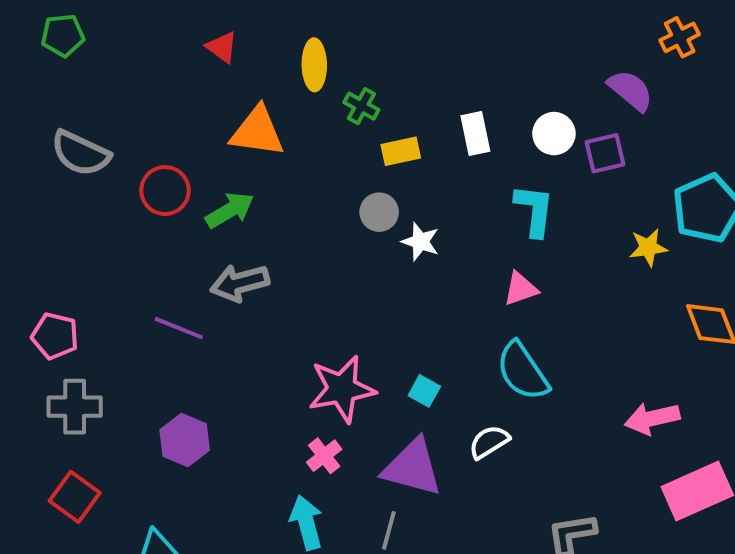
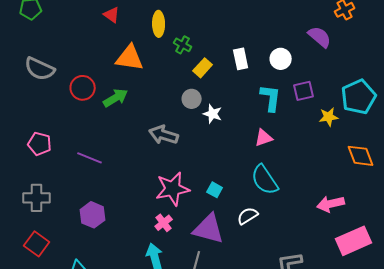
yellow rectangle: (401, 151) -> (203, 68), turned -36
purple square: (605, 153) -> (304, 91), moved
gray arrow: (240, 283) -> (164, 135), moved, turned 32
pink pentagon: (55, 336) -> (40, 144), moved

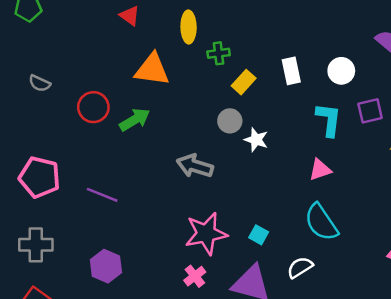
green cross: (183, 45) -> (219, 53), turned -36
gray semicircle: (40, 69) -> (40, 83), size x0.6
pink pentagon: (40, 144) -> (40, 177), size x1.4

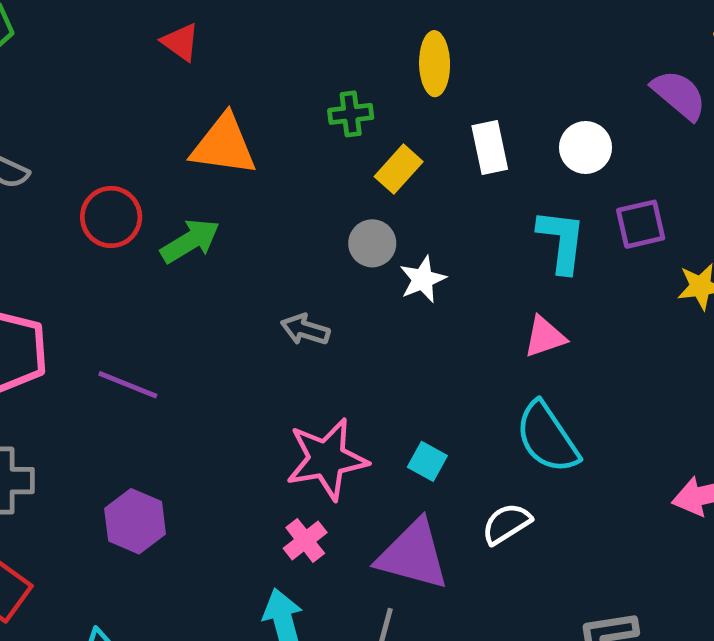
yellow ellipse: (189, 27) -> (435, 64), moved
white star: (256, 140) -> (423, 279), turned 30
gray arrow: (195, 166) -> (305, 330), size x0.7

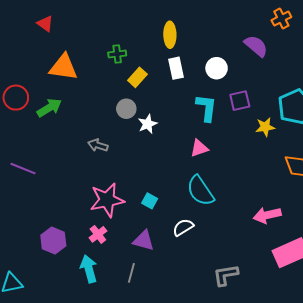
yellow ellipse: (435, 64) -> (170, 35), moved
purple hexagon: (135, 521) -> (53, 240), moved
purple triangle: (413, 555) -> (144, 240), size x0.7

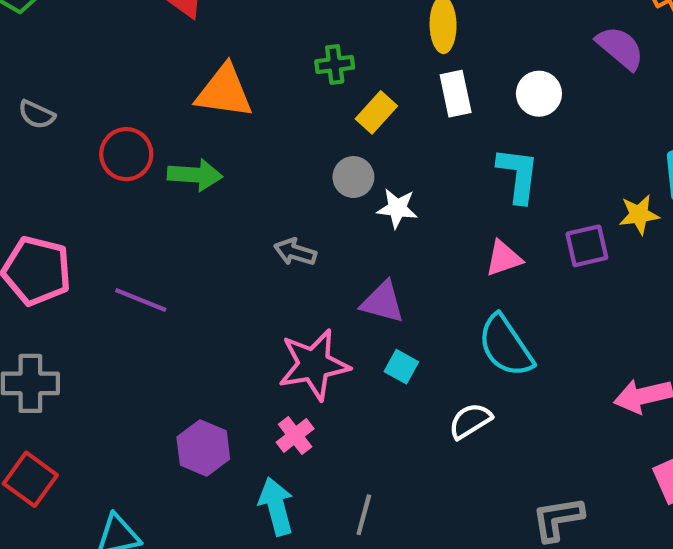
purple square: (240, 101) -> (587, 246), moved
green arrow: (49, 108) -> (195, 175), turned 35
white star: (148, 124) -> (397, 208), turned 30
purple triangle: (144, 240) -> (383, 302), moved

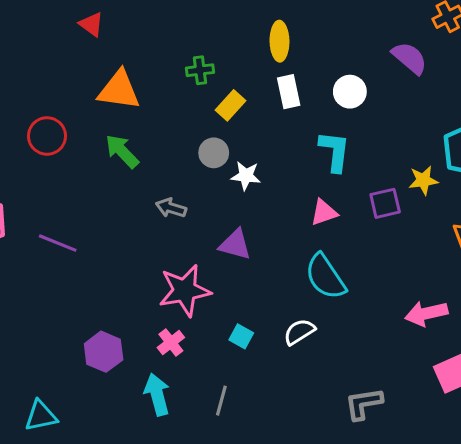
green arrow: (195, 175) -> (122, 151), moved, turned -138
cyan square: (401, 367) -> (241, 336), moved

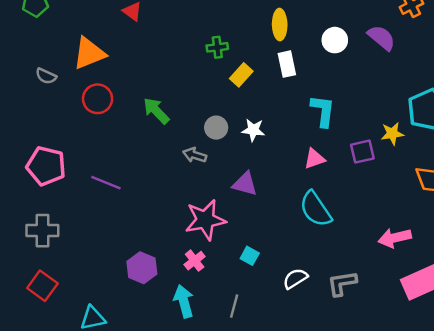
orange triangle: (119, 90) -> (89, 53), moved, turned -30
white circle: (350, 92) -> (335, 40), moved
gray circle: (214, 153) -> (216, 128), moved
white semicircle: (299, 332) -> (295, 279), moved
gray L-shape: (364, 404) -> (342, 283), moved

